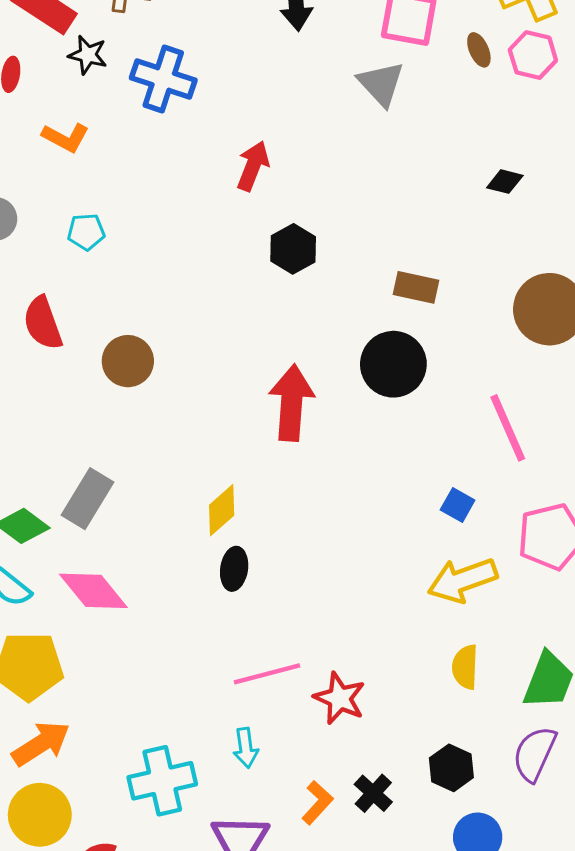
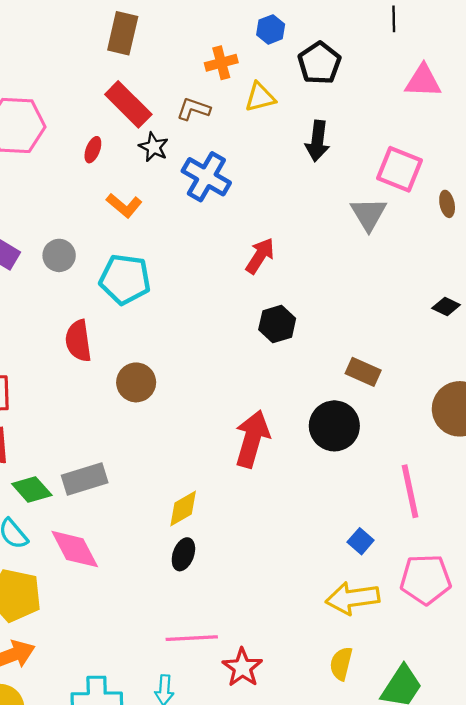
cyan pentagon: (86, 232) -> (125, 279), size x1.8
gray rectangle: (87, 499) -> (85, 479), turned 30

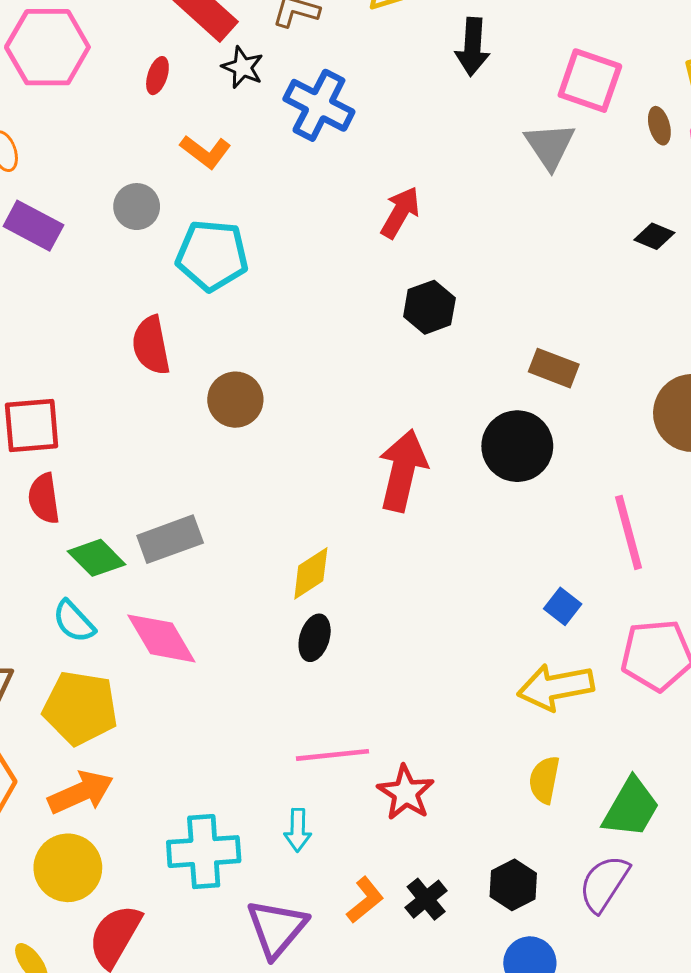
gray circle: (59, 255) -> (137, 207), moved
black diamond: (446, 306) -> (654, 236), moved

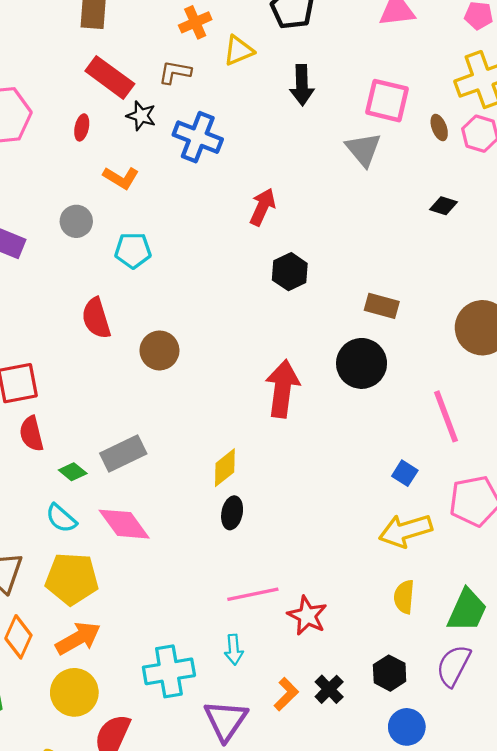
cyan pentagon: (212, 255) -> (133, 250), size x0.7
green diamond: (97, 558) -> (73, 472), size x0.7

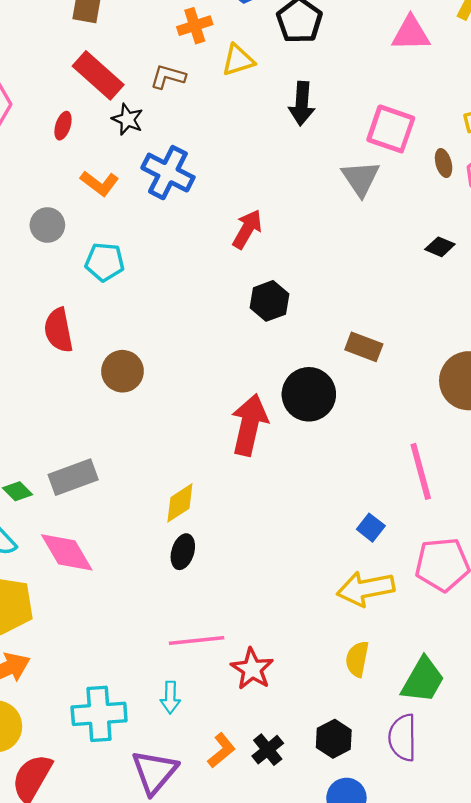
blue cross: (198, 137) -> (168, 173), moved
black circle: (362, 363) -> (309, 394), moved
purple semicircle: (453, 666) -> (403, 738), turned -33

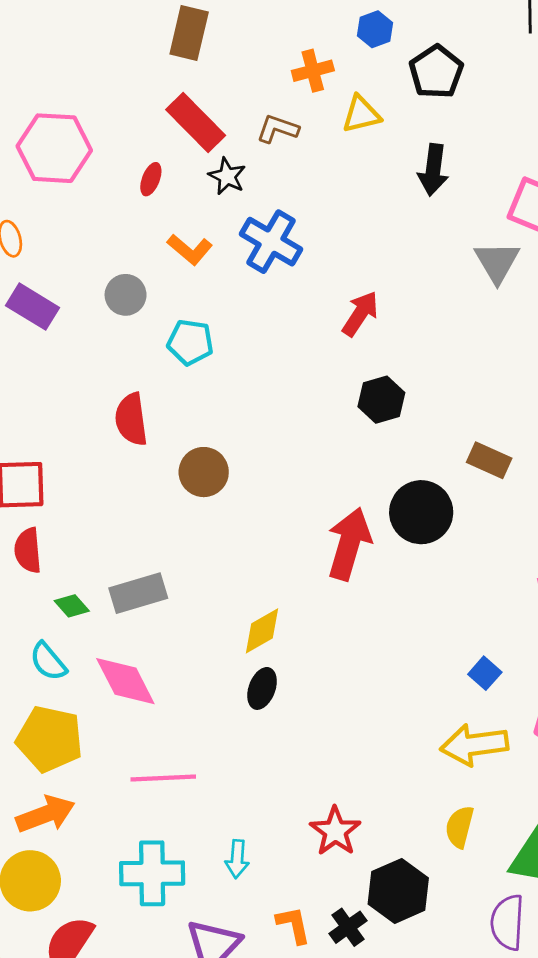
pink line: (197, 641) -> (163, 778), moved
black hexagon: (334, 739) -> (398, 891), moved, size x1.4
orange L-shape: (221, 750) -> (294, 925), turned -66

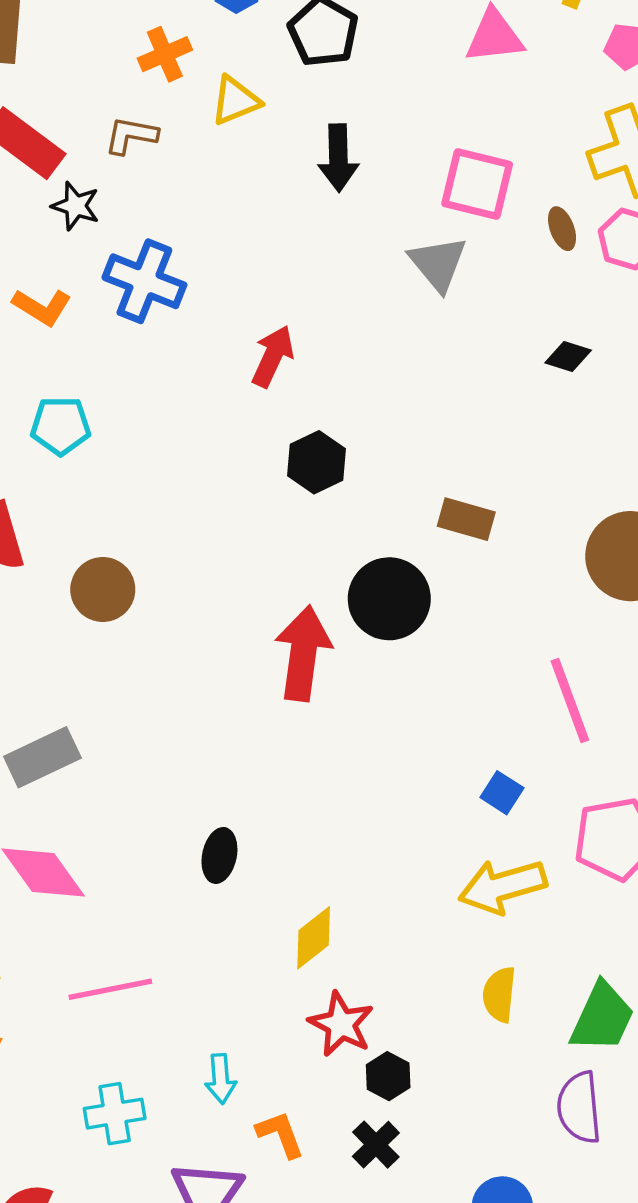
yellow diamond: (262, 631) -> (314, 938), moved
cyan cross: (152, 873) -> (115, 1114), size x0.7
black hexagon: (398, 891) -> (388, 1076), moved, size x0.6
orange L-shape: (294, 925) -> (280, 1134), moved

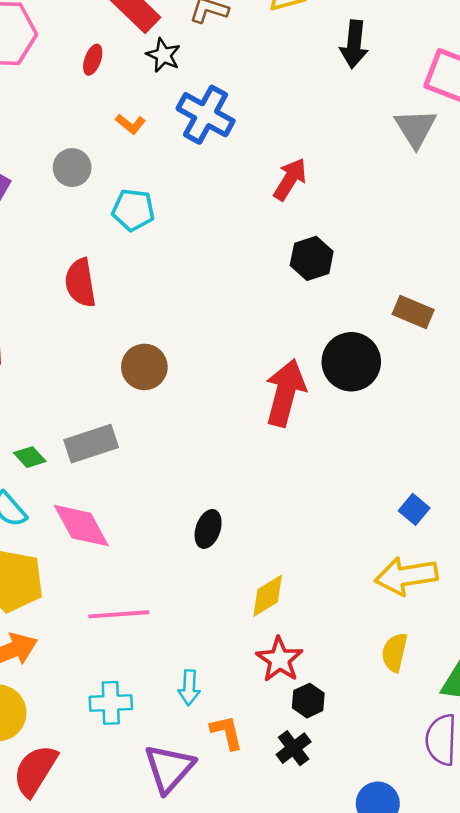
orange L-shape: (42, 307) -> (130, 124), size x0.7
brown circle: (103, 589) -> (144, 367), moved

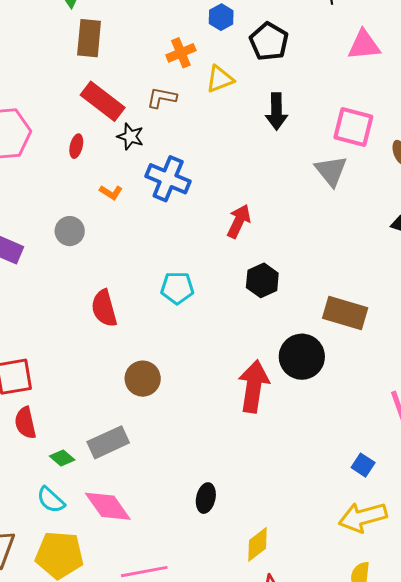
cyan pentagon: (133, 210) -> (177, 288), moved
red semicircle: (80, 283) -> (104, 308), moved
brown rectangle: (413, 312) -> (345, 313), size x1.4

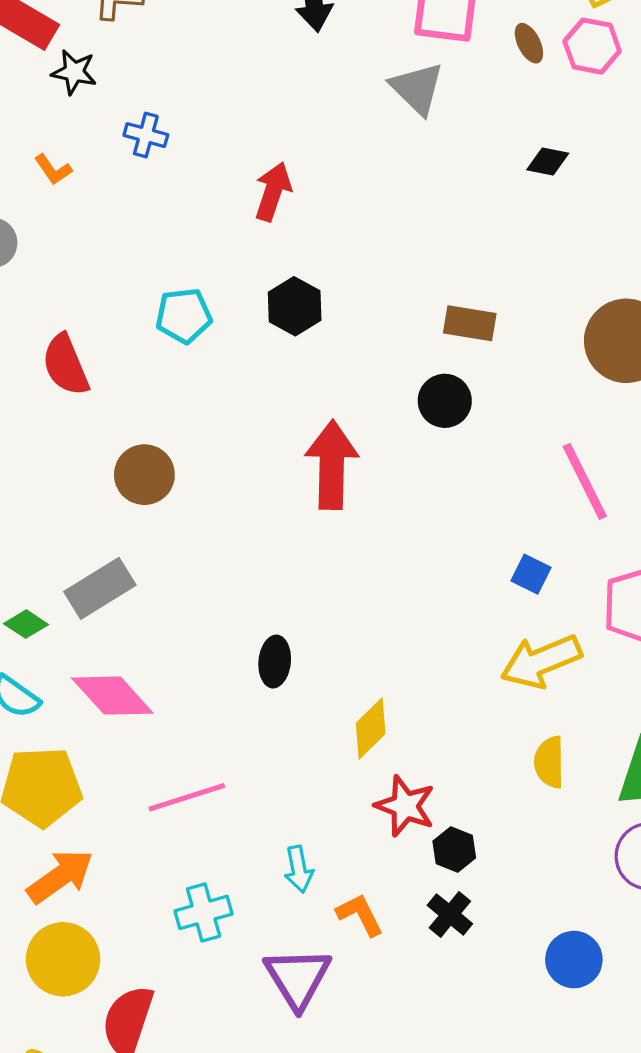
blue cross: (168, 179) -> (146, 135), size x0.6
orange L-shape: (111, 192) -> (53, 170), turned 30
black hexagon: (262, 280) -> (295, 306), moved
brown rectangle: (345, 313) -> (470, 323), size x0.7
black circle: (302, 357) -> (445, 401), moved, size x0.7

